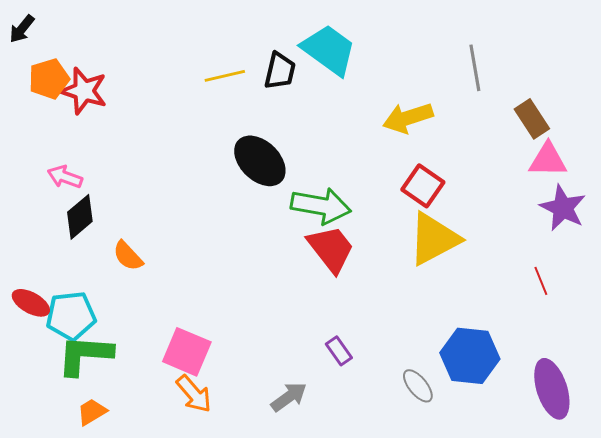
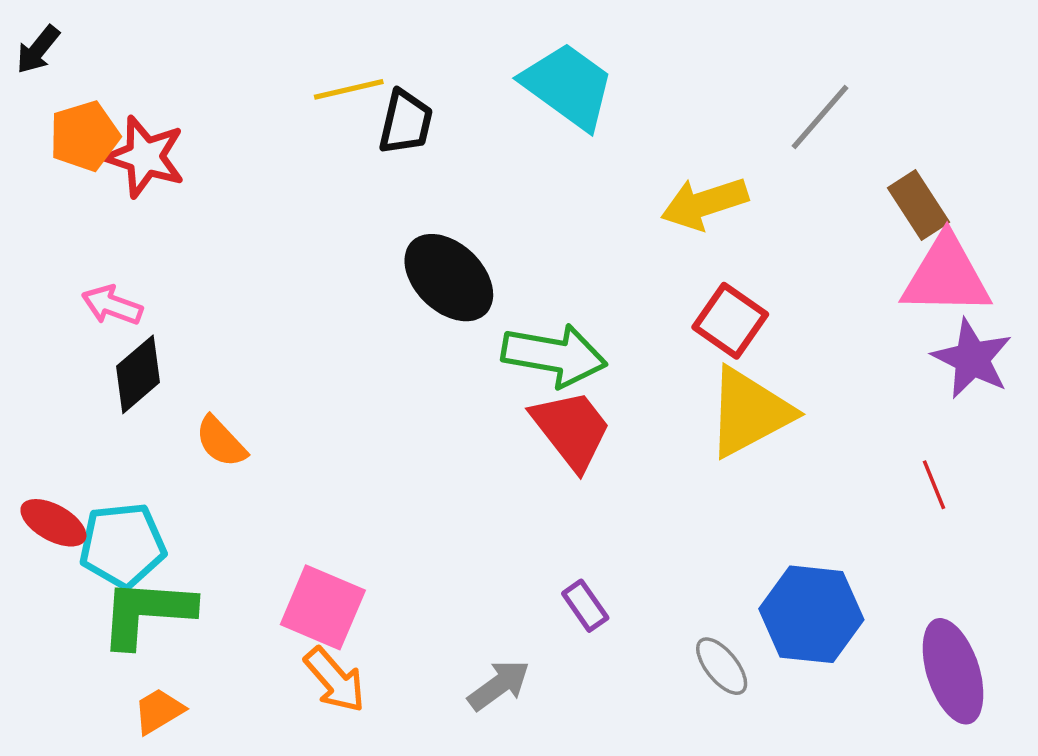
gray line: (475, 68) -> (820, 117), turned 51
black trapezoid: (280, 71) -> (406, 122), moved
yellow line: (225, 76) -> (349, 89), moved
pink triangle: (548, 160) -> (946, 276), size x1.4

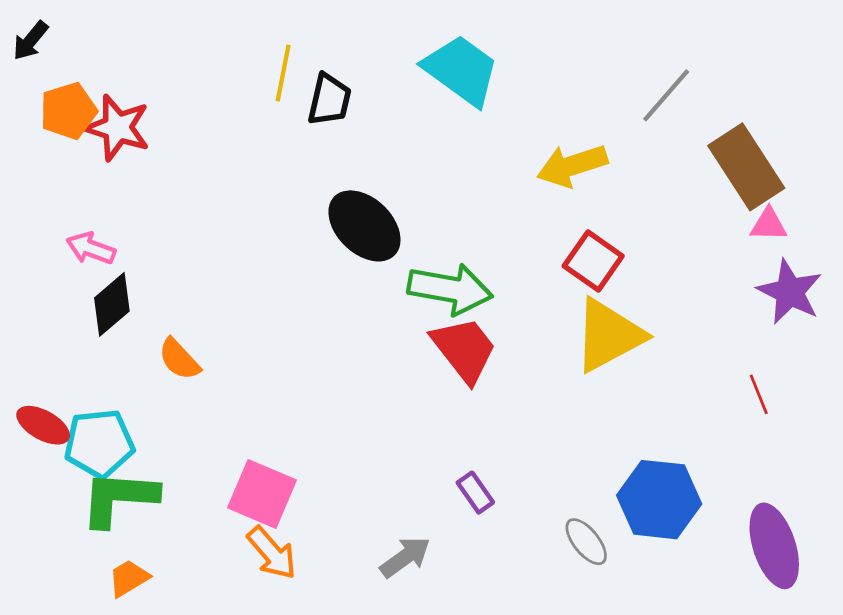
yellow line: (349, 89) -> (283, 73), turned -66
brown rectangle: (918, 205) -> (746, 167), size x1.5
pink triangle: (946, 276) -> (769, 225), size x0.5

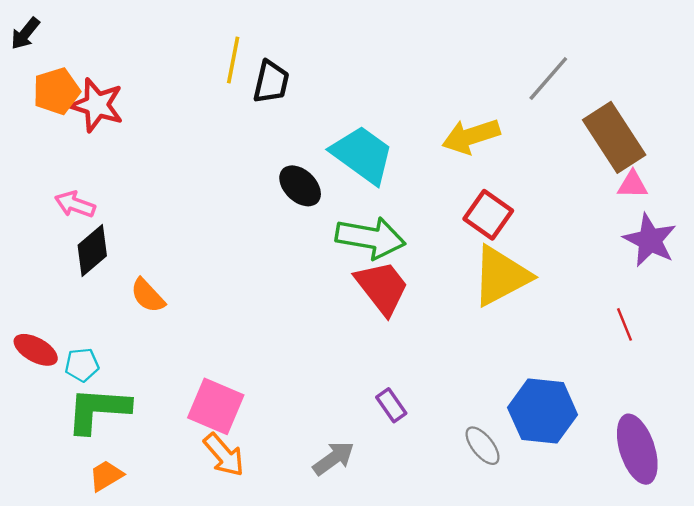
cyan trapezoid: (461, 70) -> (362, 155), moved
black ellipse: (364, 226) -> (300, 186), size x0.7
cyan pentagon: (99, 443) -> (82, 365), size x0.6

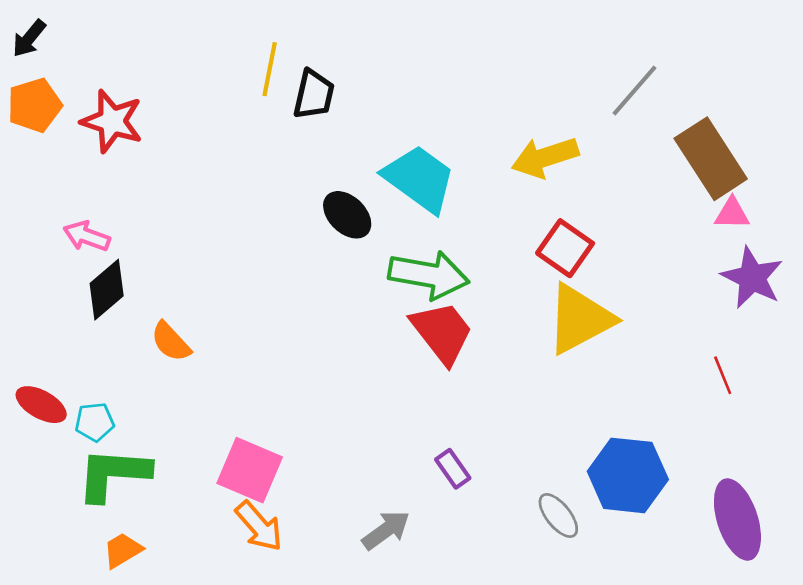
orange pentagon: (56, 91) -> (34, 105), moved

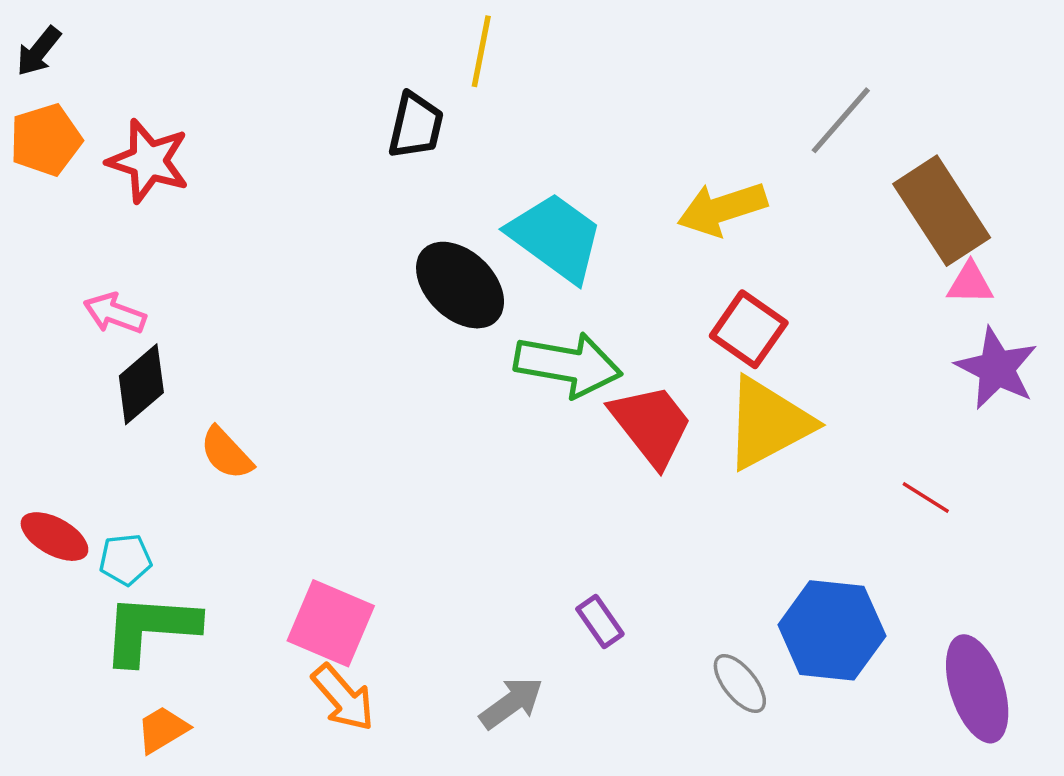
yellow line: (270, 69) -> (481, 51), moved
black ellipse: (347, 215) -> (460, 285), size x1.4
red trapezoid: (442, 332) -> (651, 425), moved
red line: (723, 375) -> (926, 498), moved, turned -36

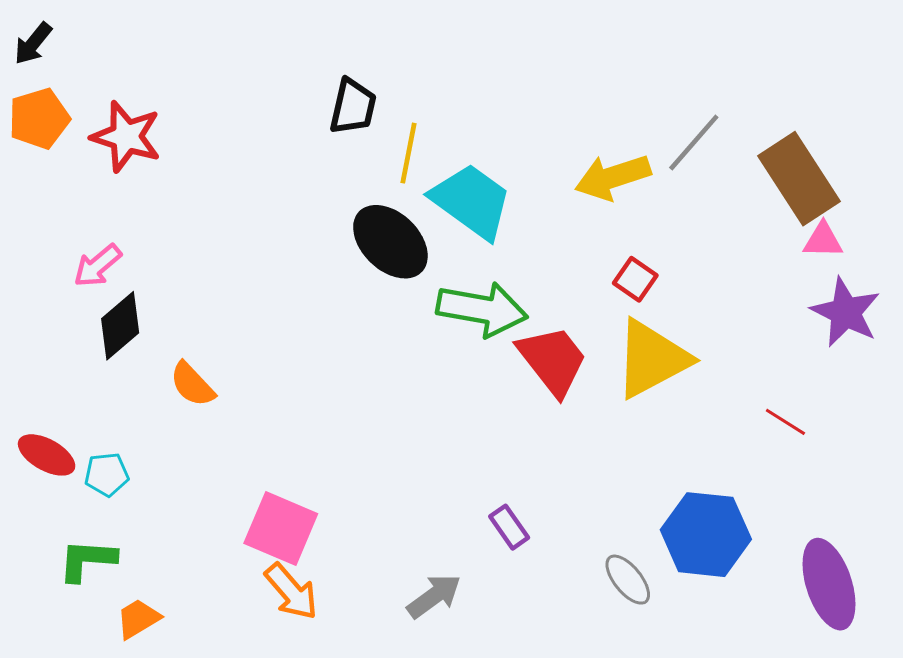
yellow line: (481, 51) -> (408, 153), moved
gray line: (841, 120) -> (694, 143), moved
pink arrow: (115, 313) -> (98, 266), turned -60
red square: (749, 329) -> (635, 279), size x0.7
green L-shape: (150, 629) -> (87, 560), moved, size x0.7

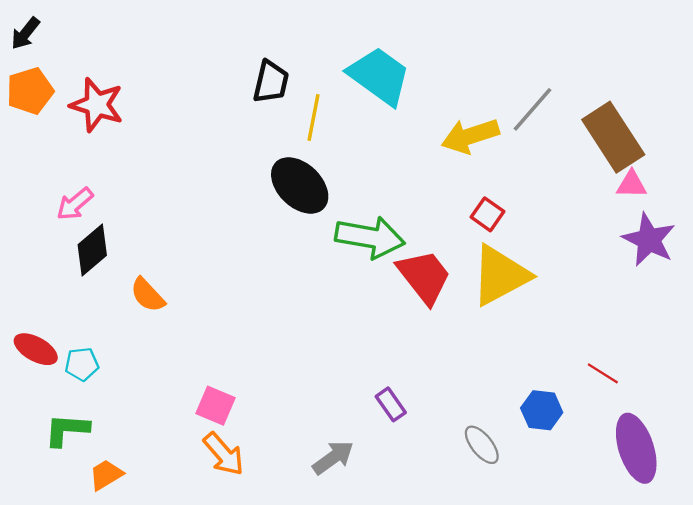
cyan trapezoid: (472, 201) -> (379, 76), moved
red line: (785, 422) -> (603, 373), moved
pink square: (281, 529) -> (216, 406), size x0.7
blue hexagon: (706, 535) -> (542, 410), size x0.6

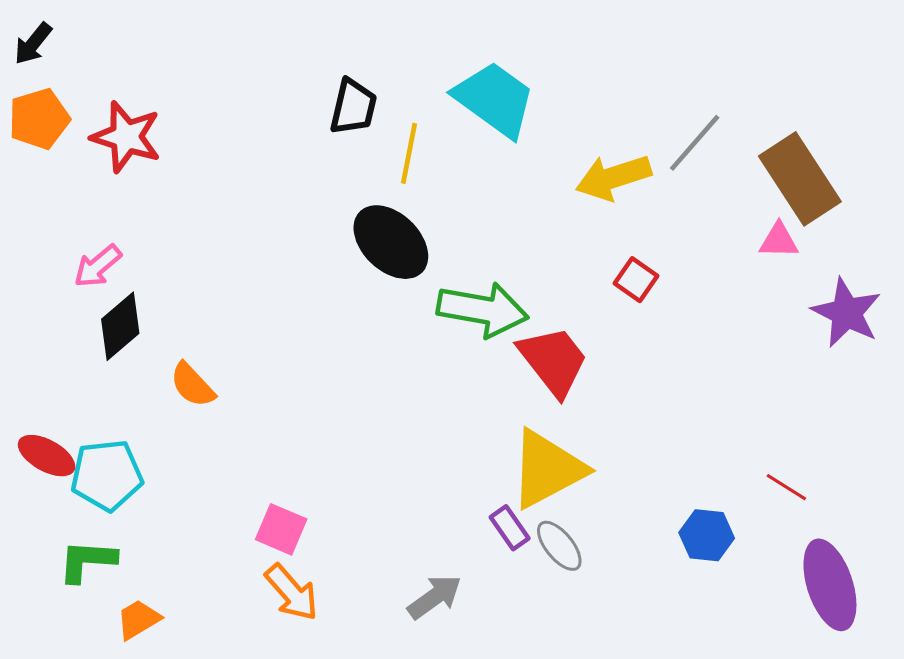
pink triangle: (632, 184) -> (779, 241), moved
yellow triangle: (500, 275) -> (547, 469), moved
cyan pentagon: (82, 364) -> (107, 475), size x1.6
gray ellipse: (482, 445) -> (559, 546), moved

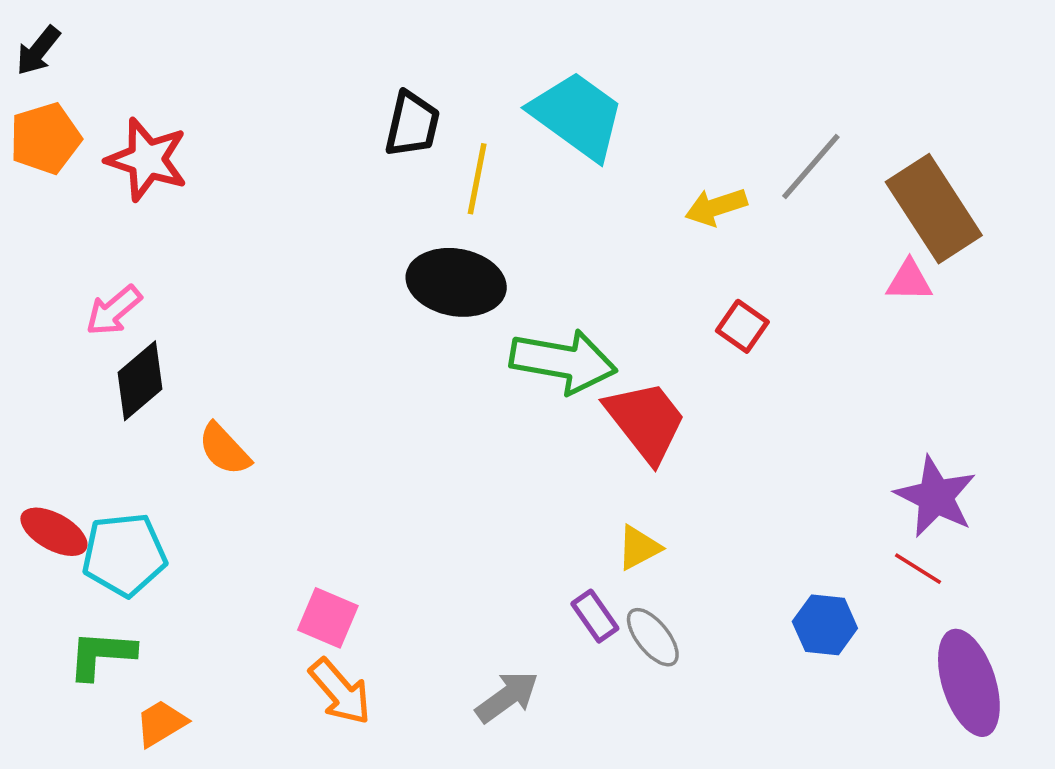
yellow arrow: (613, 177) -> (716, 207), size x0.7
black ellipse: (391, 242) -> (456, 282), turned -34
purple star: (846, 313) -> (936, 497), moved
yellow triangle: (547, 469) -> (639, 548), size x0.5

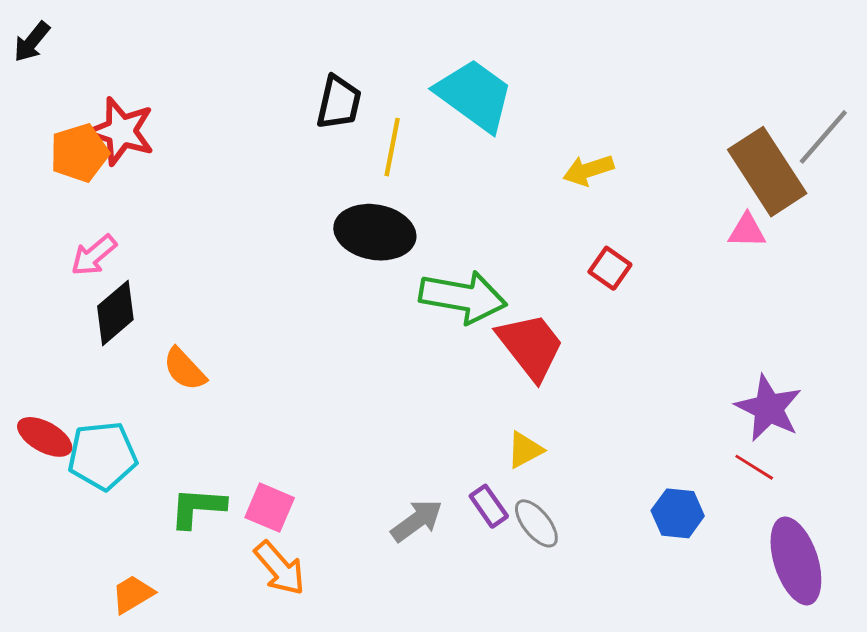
orange pentagon: (45, 138) -> (79, 153), moved
gray line: (811, 166) -> (823, 137), moved
green L-shape: (101, 655) -> (198, 508), moved
gray arrow: (507, 697) -> (417, 521), moved

